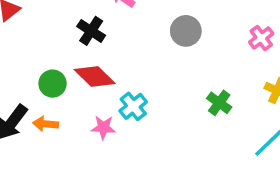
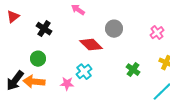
black cross: (91, 31) -> (44, 29), moved
red diamond: (95, 77) -> (91, 45), moved
orange arrow: (45, 124) -> (34, 82), size x1.5

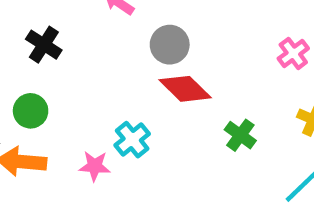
gray circle: (114, 29) -> (170, 45), moved
red diamond: (91, 45) -> (185, 89), moved

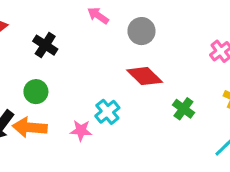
gray circle: (170, 45) -> (141, 31), moved

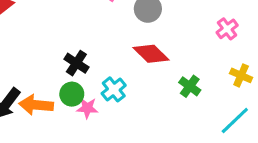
black cross: (45, 45) -> (76, 63), moved
green circle: (36, 92) -> (72, 94), moved

